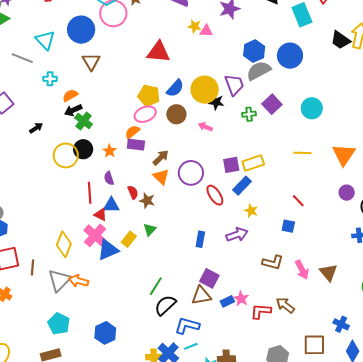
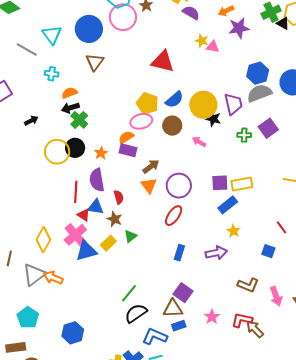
purple semicircle: (109, 178) -> (97, 180), size x1.6
red ellipse: (215, 195) -> (174, 216), moved, turned 60
brown star: (147, 201) -> (115, 219), moved
blue rectangle: (227, 301) -> (179, 326), moved
red L-shape: (261, 311) -> (242, 320), moved

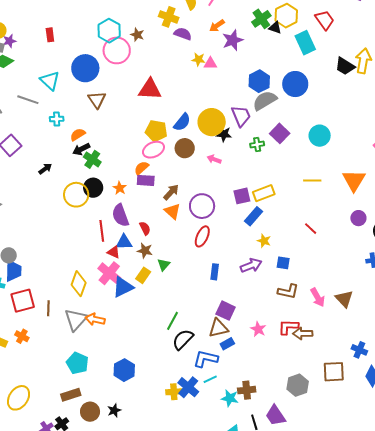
red triangle: (163, 61) -> (150, 89), moved
blue square: (268, 251) -> (283, 263), moved
brown arrow: (255, 329) -> (303, 334), turned -36

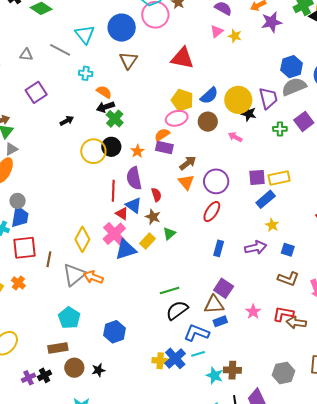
pink triangle: (210, 63) -> (217, 31), moved, turned -48
orange semicircle: (78, 135) -> (104, 92), turned 56
blue triangle: (124, 242) -> (134, 205), turned 30
green line: (173, 321) -> (170, 290), turned 36

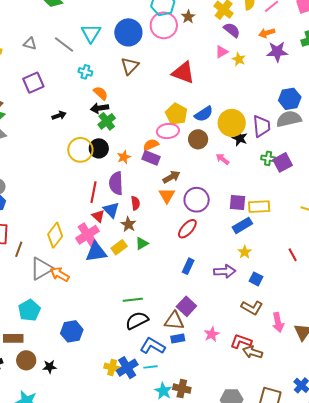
purple square: (304, 121) -> (283, 162), moved

